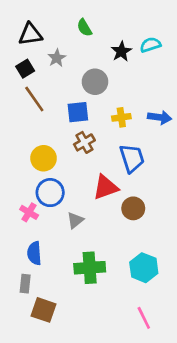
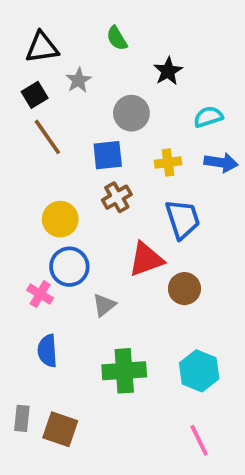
cyan semicircle: (150, 45) -> (208, 117), moved
gray rectangle: (25, 284) -> (22, 418), moved

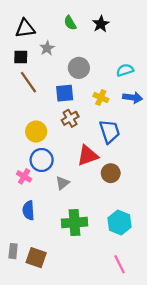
black star: (168, 71) -> (101, 24), moved
black square: (35, 95) -> (21, 57), turned 32
yellow cross: (168, 163) -> (101, 97), turned 32

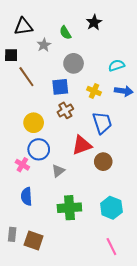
green semicircle: (70, 23) -> (65, 33), moved
black square: (21, 57) -> (11, 55), moved

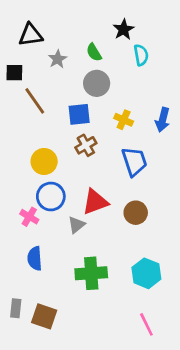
green semicircle: (65, 33) -> (94, 52), moved
cyan semicircle: (117, 65) -> (141, 55), moved, turned 98
blue arrow: (124, 91) -> (163, 120), turned 96
red triangle: (82, 145) -> (95, 202), moved

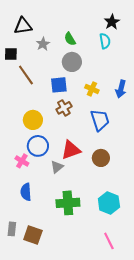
black star: (124, 29) -> (112, 22), moved

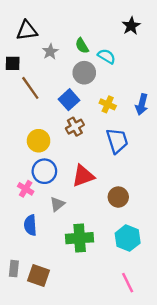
cyan semicircle: (105, 41) -> (107, 56), moved, turned -49
blue square: (59, 85) -> (69, 100), turned -36
brown circle: (101, 158) -> (118, 197), moved
gray triangle: (57, 167) -> (57, 204), moved

